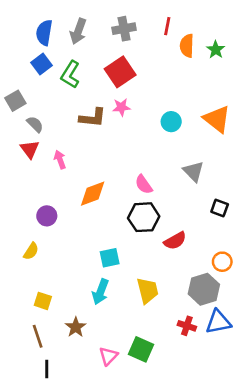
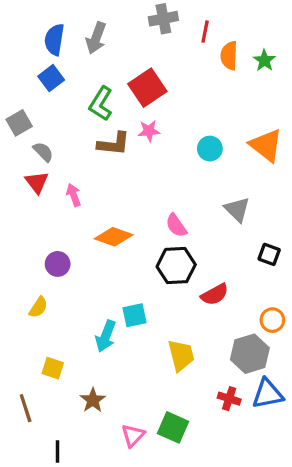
gray cross: (124, 29) -> (163, 19), moved
green L-shape: (70, 74) -> (101, 104), moved
orange diamond: (93, 194) -> (114, 237), turned 40
cyan arrow: (100, 292) -> (106, 336), moved
brown line: (38, 336) -> (26, 408), moved

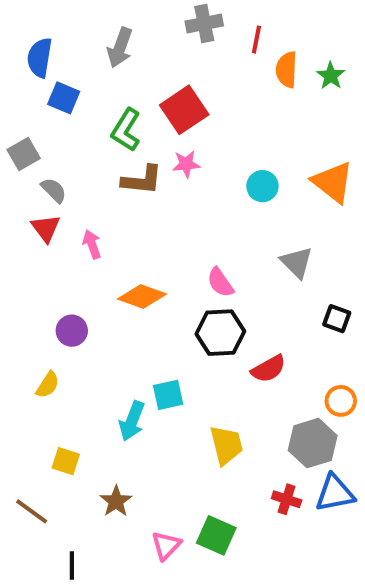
blue semicircle: (54, 40) -> (40, 58), moved
blue square: (51, 78) -> (64, 98), turned -30
brown line: (26, 408) -> (32, 511), turned -36

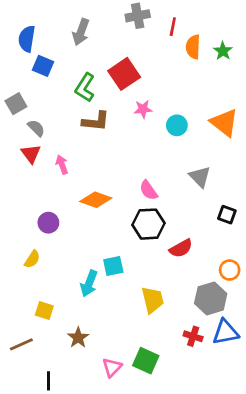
pink star: (186, 164) -> (143, 109), moved
brown line: (32, 511) -> (21, 344), turned -60

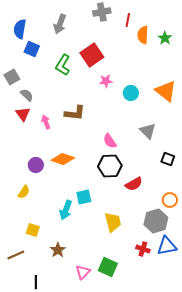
brown L-shape: (96, 121) -> (75, 113), moved
orange diamond: (96, 200) -> (63, 159), moved

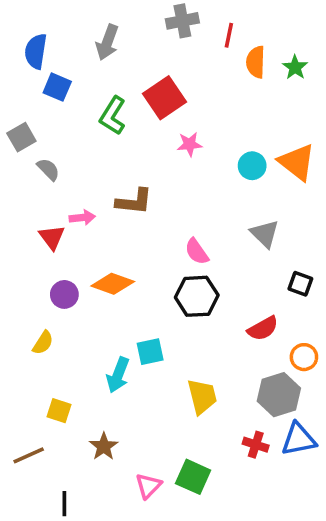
cyan circle: (131, 93) -> (252, 166), moved
red triangle: (23, 114) -> (52, 237), moved
pink arrow: (46, 122) -> (82, 218), turned 104
red semicircle: (134, 184) -> (263, 328), moved

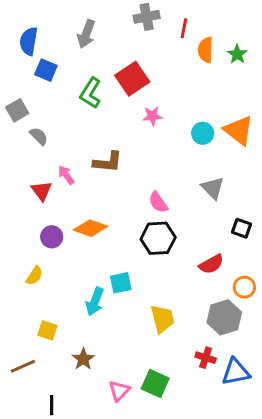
pink arrow: (82, 218) -> (66, 175), turned -120
blue triangle: (299, 439) -> (236, 372), moved

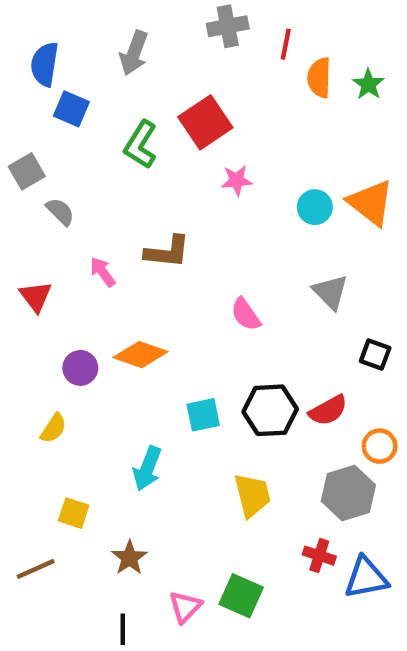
red triangle: (42, 191) -> (36, 296), moved
black hexagon: (158, 238) -> (270, 410), moved
cyan square: (121, 283) -> (203, 415), moved
black line: (52, 405) -> (123, 629), moved

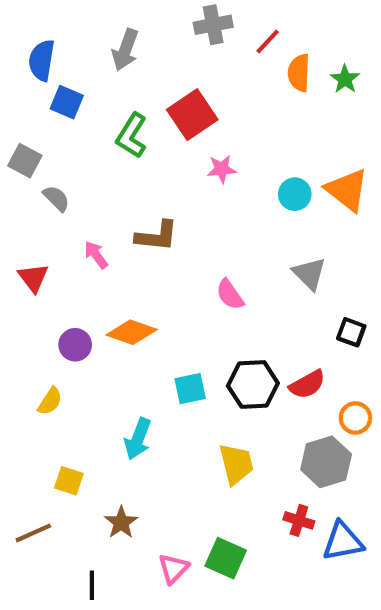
red line: (286, 44) -> (268, 41), turned 32
gray square: (27, 171) -> (25, 161), turned -32
black line: (123, 629) -> (92, 585), moved

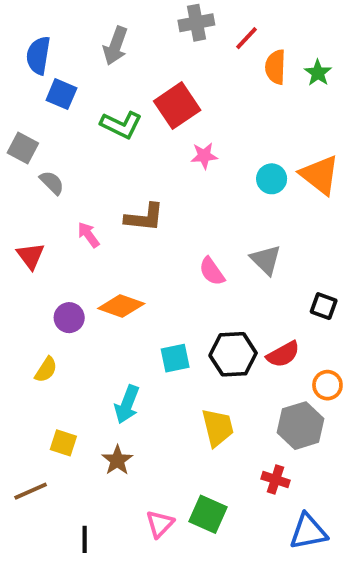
green L-shape: (132, 136) -> (121, 125), turned -96
gray triangle: (309, 274) -> (266, 260), moved
brown star: (121, 523) -> (117, 460), moved
blue triangle: (343, 541) -> (308, 532), moved

